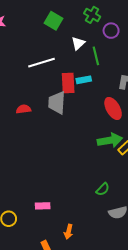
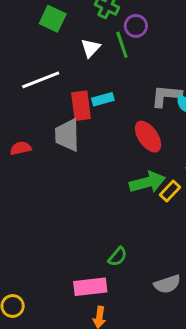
green line: (96, 56) -> (122, 45), moved
green semicircle: (103, 189) -> (118, 257), moved
pink rectangle: (43, 206) -> (90, 287), moved, size x1.5

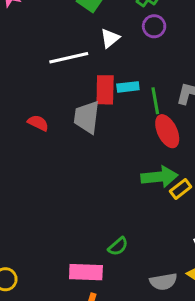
purple circle: (136, 26) -> (154, 26), moved
green line: (122, 45) -> (155, 101), moved
white triangle: (91, 48) -> (110, 38), moved
red semicircle: (21, 148) -> (38, 123), turned 30

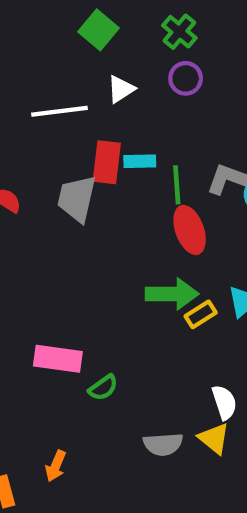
pink rectangle: (86, 272) -> (58, 359), moved

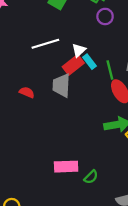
white triangle: (121, 89) -> (79, 50), moved
cyan rectangle: (140, 161) -> (90, 62), turned 64
red rectangle: (107, 162) -> (73, 65), turned 55

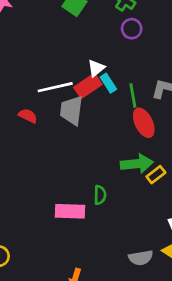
white line: (45, 44) -> (55, 87), moved
green semicircle: (91, 177) -> (100, 195), moved, turned -48

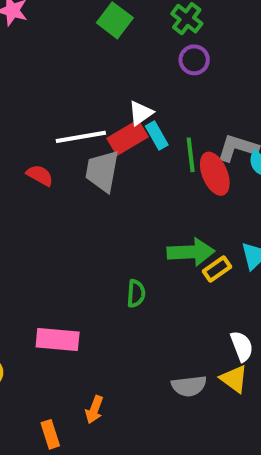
red ellipse: (144, 123) -> (215, 174), moved
pink rectangle: (70, 211) -> (58, 340), moved

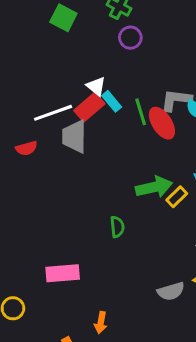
white triangle: (141, 113) -> (96, 86), turned -35
red semicircle: (40, 175) -> (26, 148), turned 145

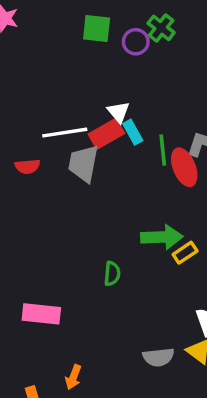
green square: (63, 18) -> (97, 29), turned -32
purple circle: (130, 38) -> (136, 42), moved

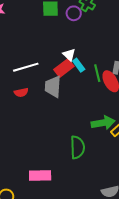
white line: (65, 133) -> (26, 67), moved
green semicircle: (112, 274) -> (77, 147), size x1.6

